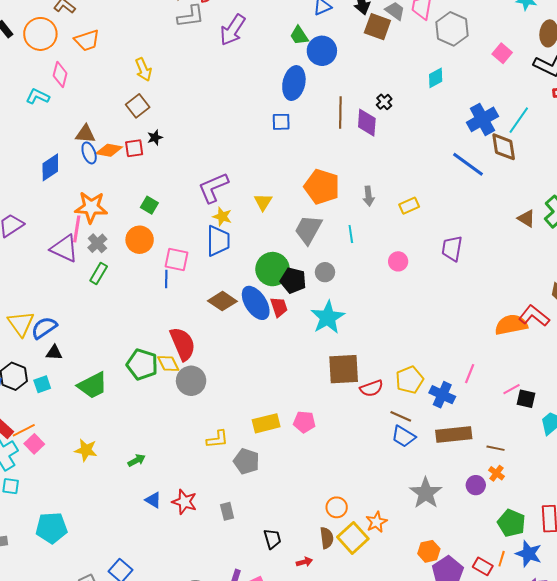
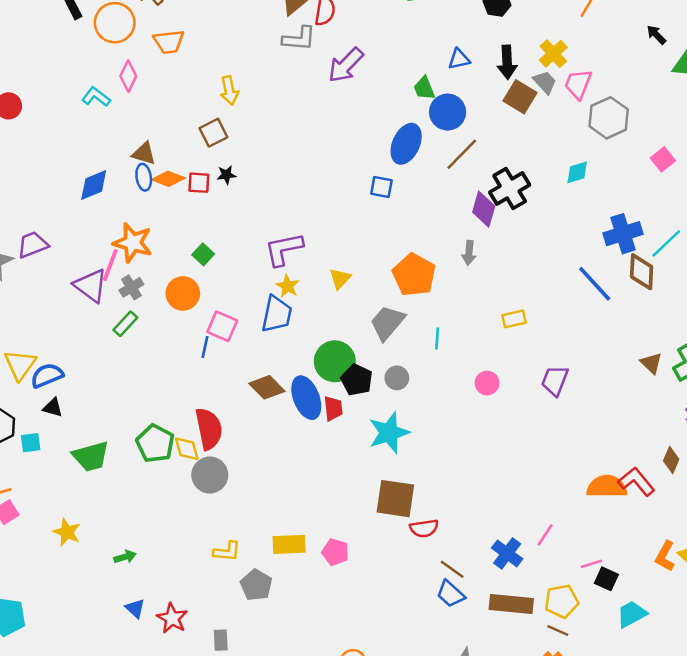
black cross: (384, 102) -> (510, 189), size x2.0
brown line: (340, 113) -> (462, 154), moved, turned 32
gray arrow: (369, 196) -> (469, 253), moved
yellow pentagon: (409, 380) -> (562, 601), moved

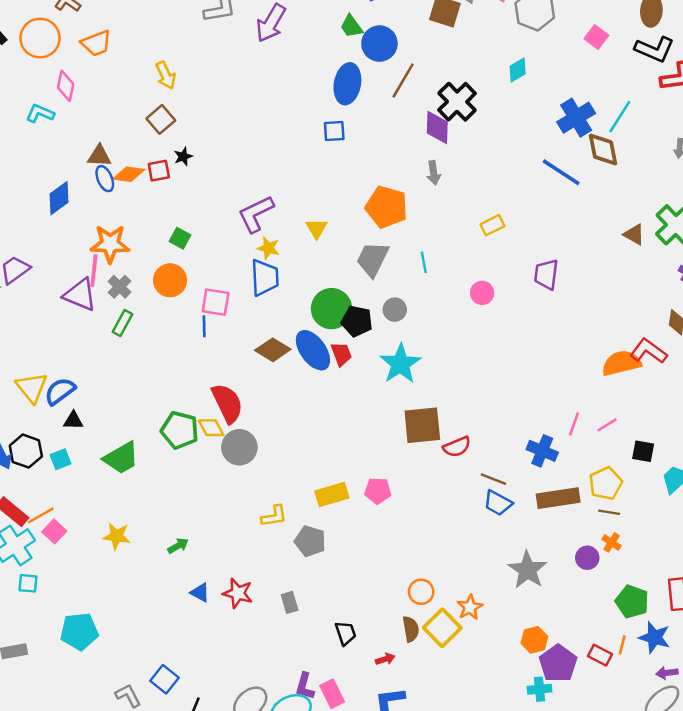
pink line: (591, 564) -> (607, 425), moved

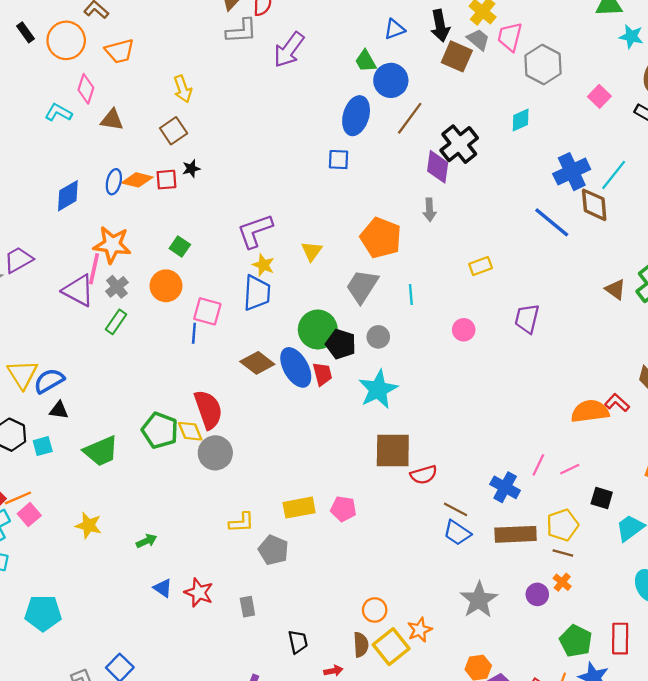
brown triangle: (99, 156) -> (112, 120), moved
blue ellipse: (105, 179) -> (114, 182), turned 30
red L-shape: (648, 351) -> (617, 403), size x0.7

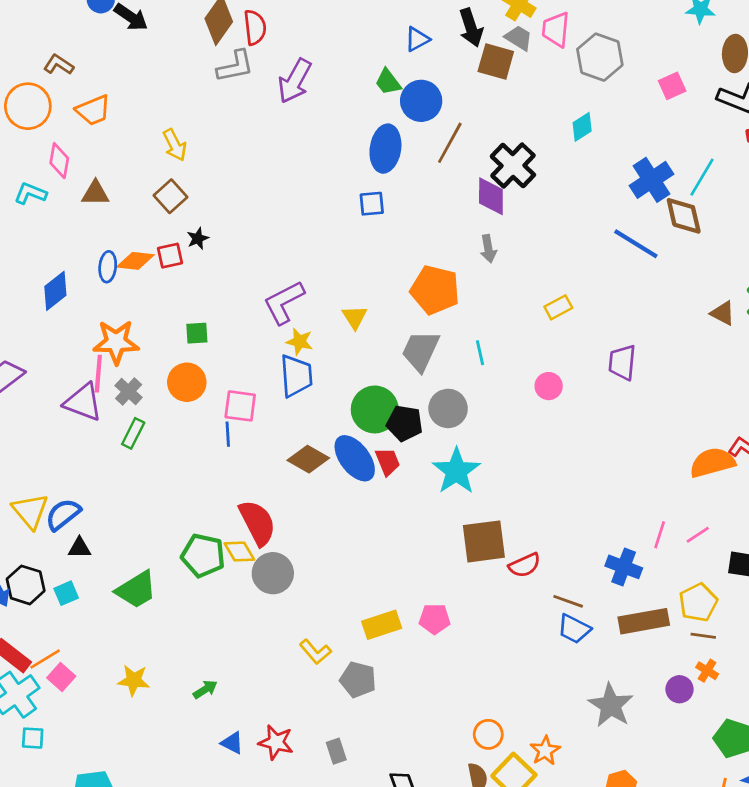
pink square: (599, 96) -> (672, 86), turned 30
green square: (180, 246) -> (197, 333), turned -30
gray circle: (378, 337) -> (448, 408), size x1.4
yellow L-shape: (241, 522) -> (315, 652), turned 60

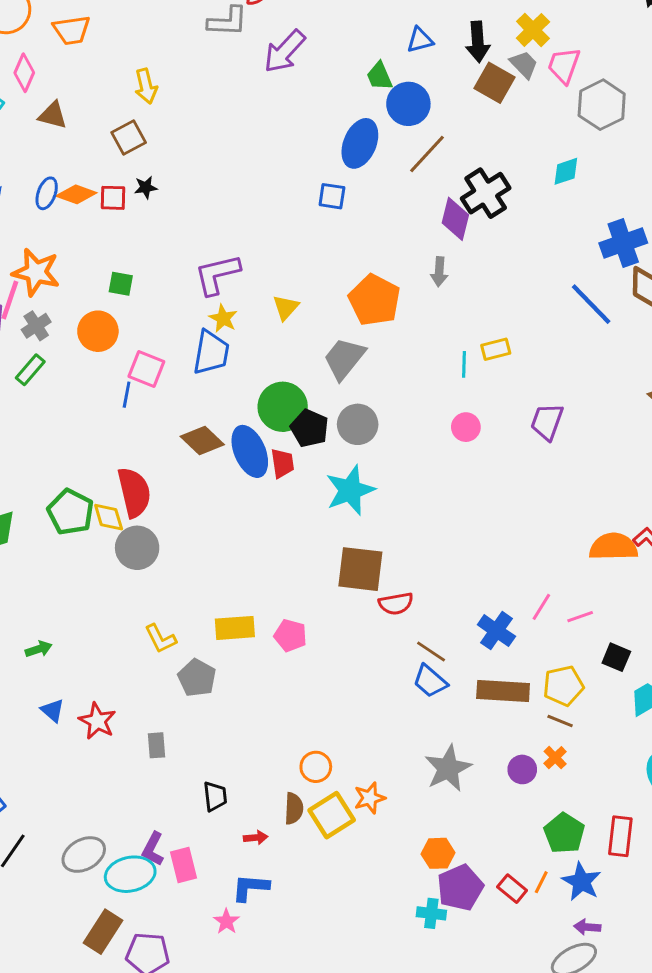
cyan line: (480, 353) -> (464, 364), moved

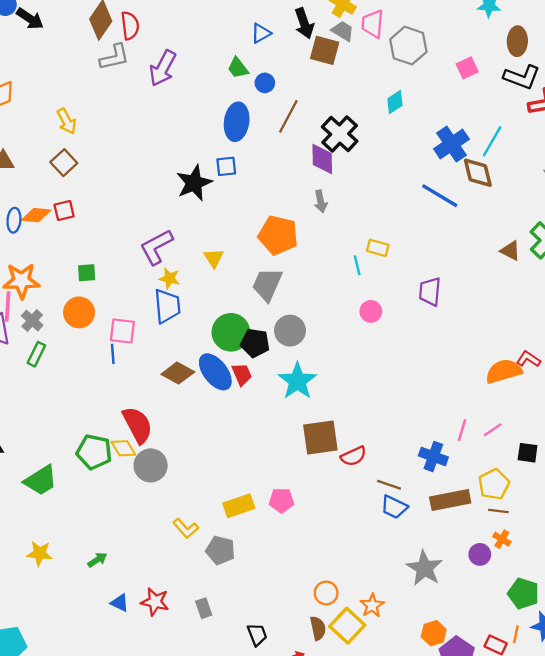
blue circle: (408, 104) -> (265, 83), size x0.6
black star: (146, 187) -> (194, 183), moved, size x2.0
yellow rectangle: (496, 349) -> (378, 248), turned 45

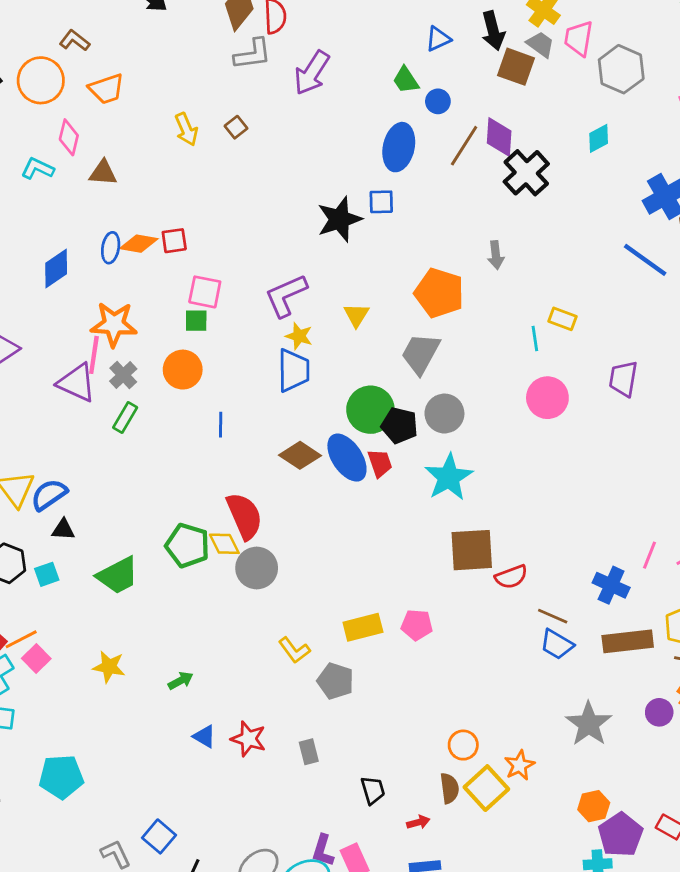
purple diamond: (322, 159) -> (499, 137), moved
brown square: (64, 163) -> (236, 127), moved, size x0.7
pink circle: (371, 311) -> (547, 398), size x1.5
pink square: (122, 331) -> (205, 292), moved

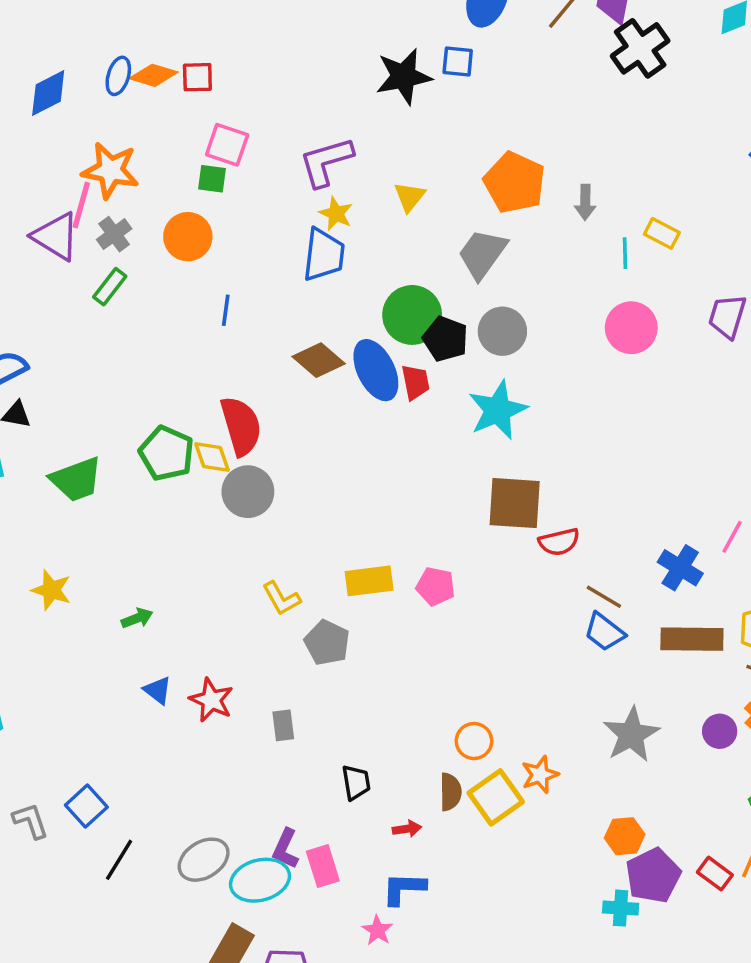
gray arrow: (496, 255) -> (585, 202), moved

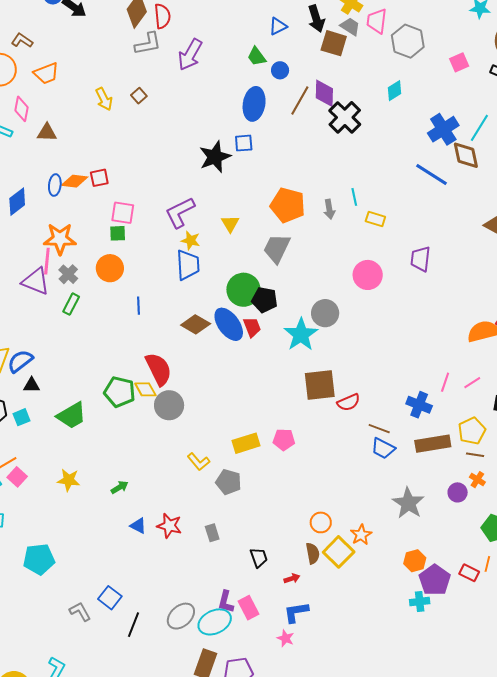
cyan line: (625, 253) -> (354, 197), moved
gray circle: (502, 331) -> (325, 313), moved

